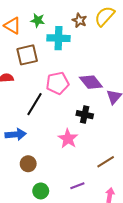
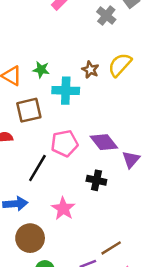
pink star: (68, 139) -> (63, 209), moved
brown line: (106, 162) -> (111, 248), moved
brown circle: (28, 164) -> (30, 238), size x1.5

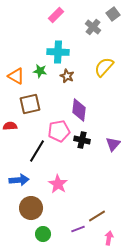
brown star: (90, 70) -> (67, 76), moved
cyan cross: (66, 91) -> (58, 52), moved
purple diamond: (104, 142) -> (79, 110), moved, turned 45
black cross: (96, 180) -> (82, 140), moved

